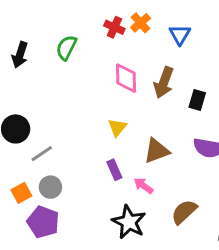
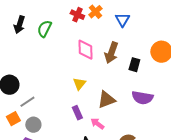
black arrow: (20, 55) -> (19, 25), moved
orange square: (21, 193) -> (13, 119), moved

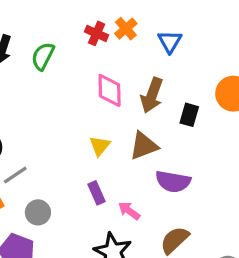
purple semicircle: (142, 98) -> (173, 182), moved
brown triangle: (106, 100) -> (144, 146), moved
gray circle: (33, 125) -> (38, 212), moved

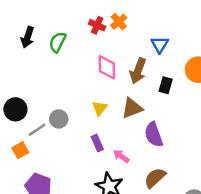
blue triangle: (170, 42) -> (160, 44), moved
purple semicircle: (173, 182) -> (154, 135), turned 60
gray circle: (38, 212) -> (59, 119), moved

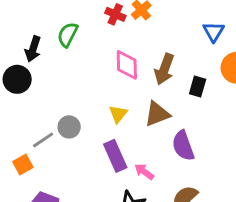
black arrow: (27, 37) -> (33, 49), moved
blue triangle: (160, 44) -> (213, 32), moved
black circle: (15, 109) -> (17, 79), moved
purple rectangle: (97, 143) -> (115, 156), size x1.5

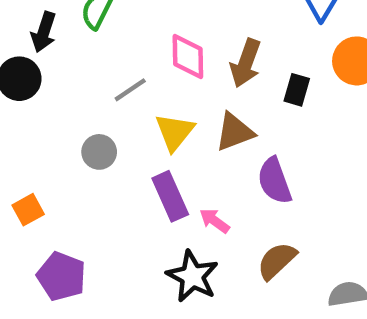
yellow triangle: (118, 114) -> (175, 132), size x1.4
gray line: (43, 140) -> (130, 90), moved

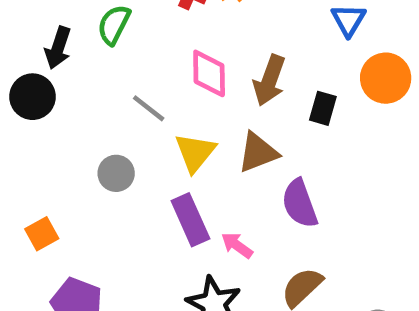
gray line: (130, 90) -> (149, 108), turned 72

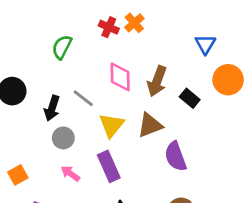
black arrow: (58, 48) -> (52, 108), moved
black rectangle: (323, 108) -> (190, 98), turned -66
pink arrow: (237, 245) -> (70, 173), moved

